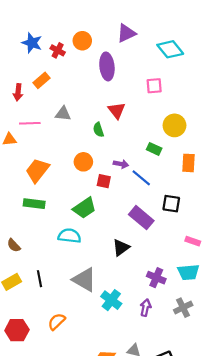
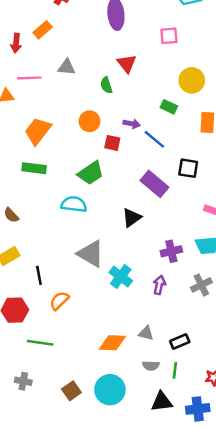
purple cross: (156, 278) -> (171, 251), turned -36
black line: (39, 279) -> (39, 275), moved

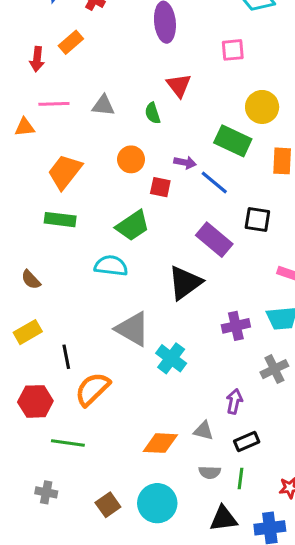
gray triangle: (67, 67) -> (103, 105), moved
green rectangle: (169, 107) -> (233, 141), size x1.6
black triangle: (132, 218) -> (185, 283), size x1.4
purple arrow: (159, 285) -> (234, 401), moved
orange semicircle: (59, 301) -> (92, 389), size x1.4

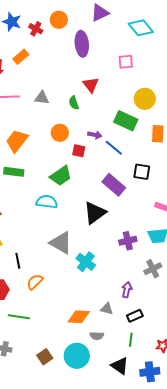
orange semicircle: (92, 389) -> (35, 282), size x0.7
gray semicircle: (210, 472) -> (97, 336), moved
black triangle: (224, 519) -> (120, 366), turned 42

